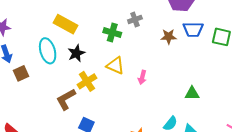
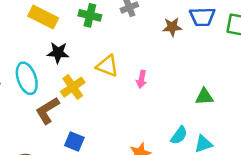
green cross: (112, 32) -> (90, 15), moved
cyan ellipse: (48, 51) -> (27, 78), moved
black star: (76, 53) -> (58, 53), turned 30

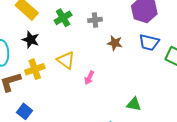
green cross: (90, 15) -> (63, 18), turned 30
brown star: (172, 27) -> (115, 43), moved

